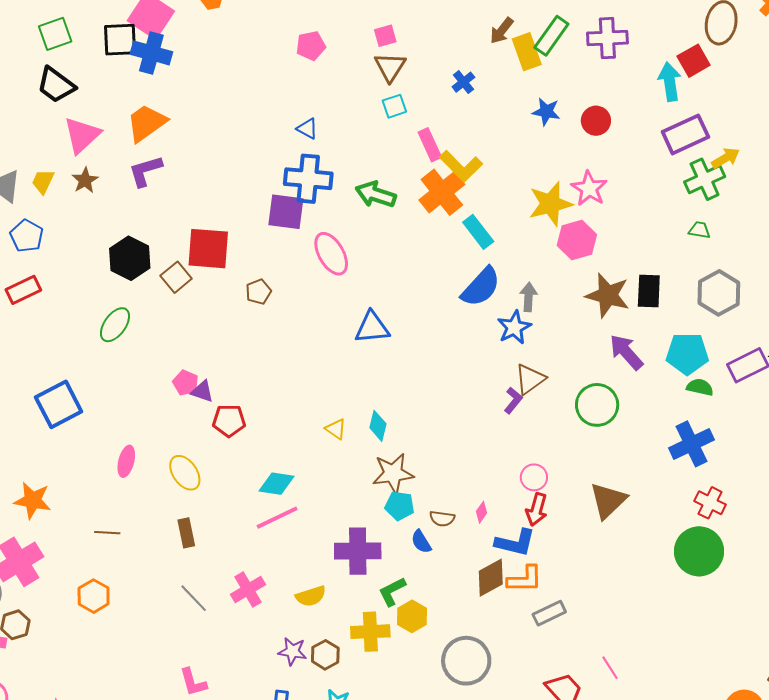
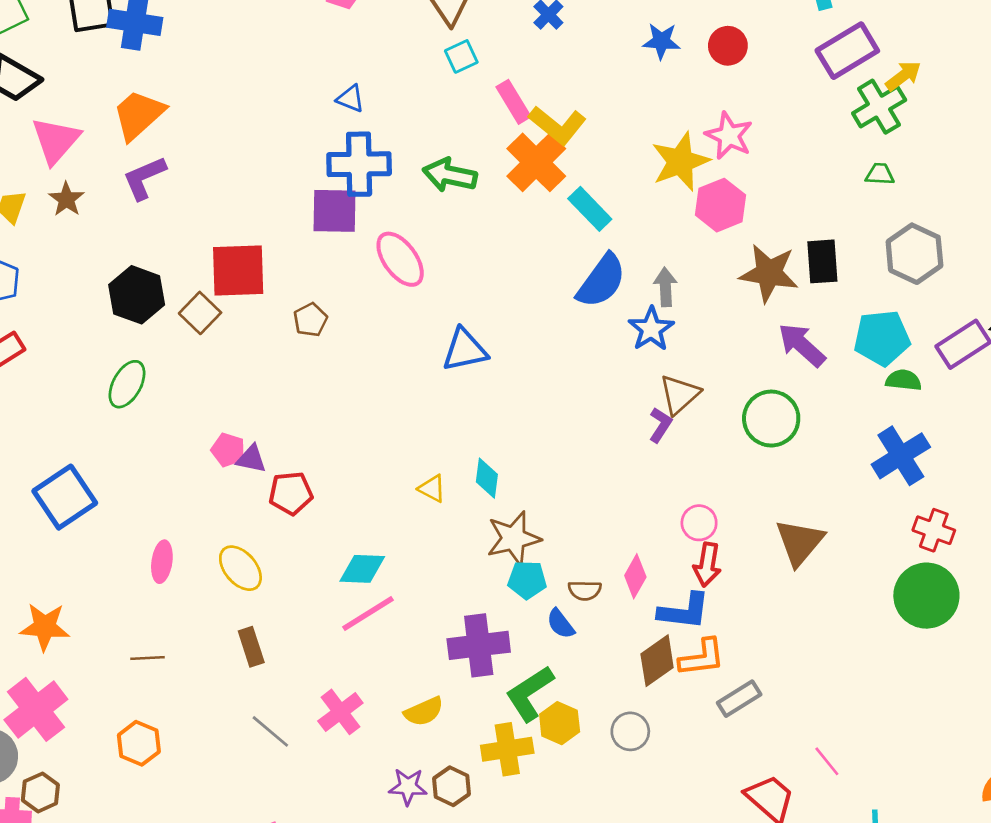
pink diamond: (481, 512) -> (635, 576), size x1.5
green L-shape: (392, 592) -> (530, 693), size x1.4
gray circle: (466, 661) -> (630, 731), moved, size x0.6

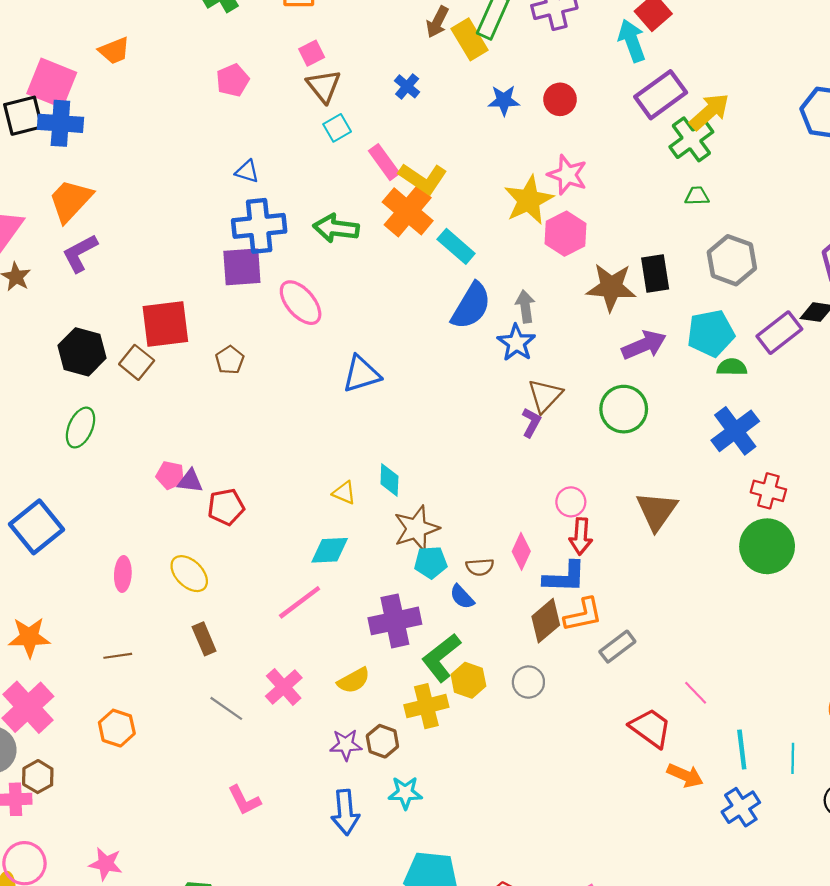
yellow arrow: (903, 76) -> (709, 112), size x1.4
purple arrow: (802, 345) -> (644, 345), turned 120
cyan diamond: (362, 569) -> (330, 550), moved

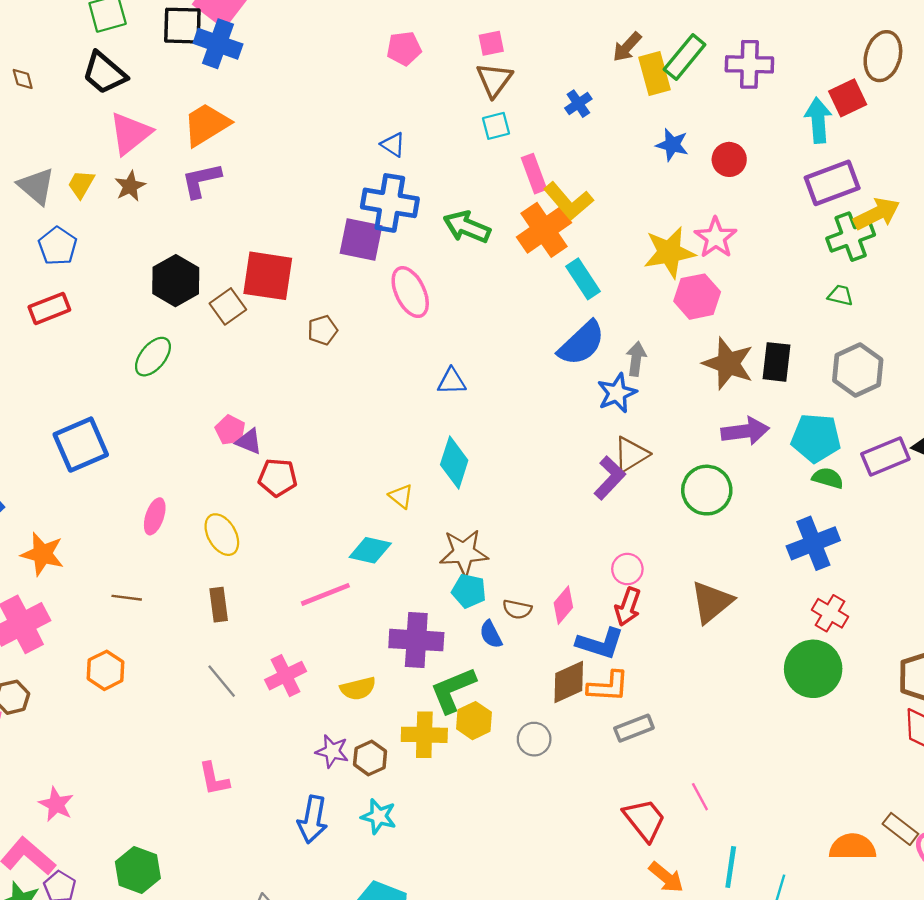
blue triangle: (361, 374) -> (452, 381), size x0.7
purple L-shape: (531, 423) -> (610, 478), size x1.4
cyan diamond: (389, 480) -> (454, 462), moved, size x1.4

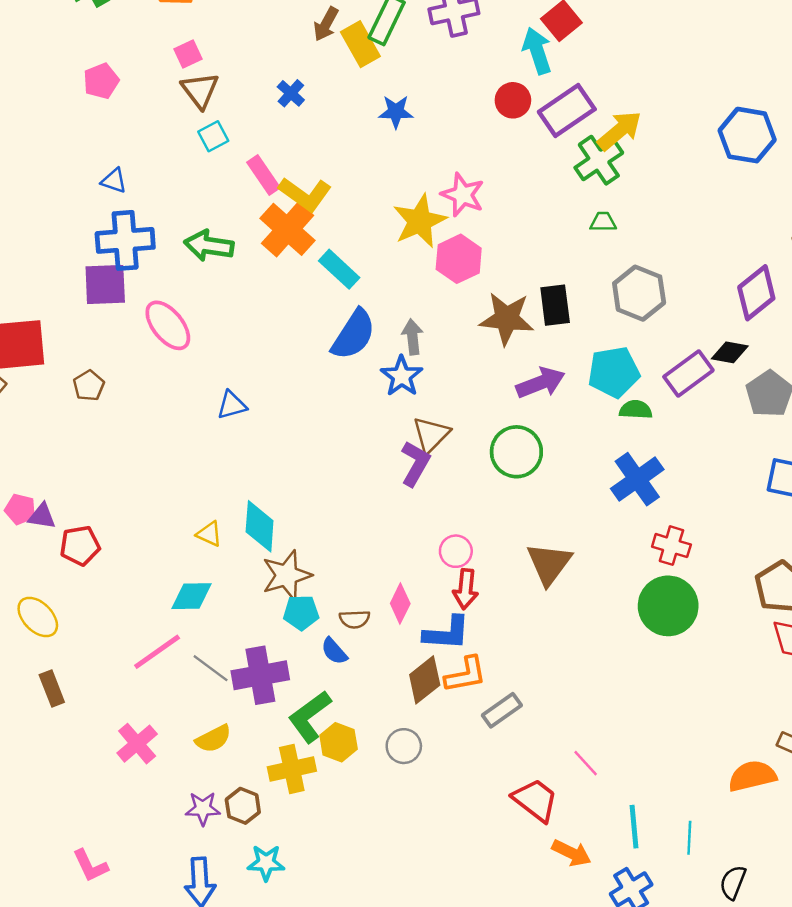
red circle: (729, 159) -> (513, 100), moved
cyan diamond: (454, 462) -> (260, 526), moved
gray line: (222, 681) -> (211, 668), moved

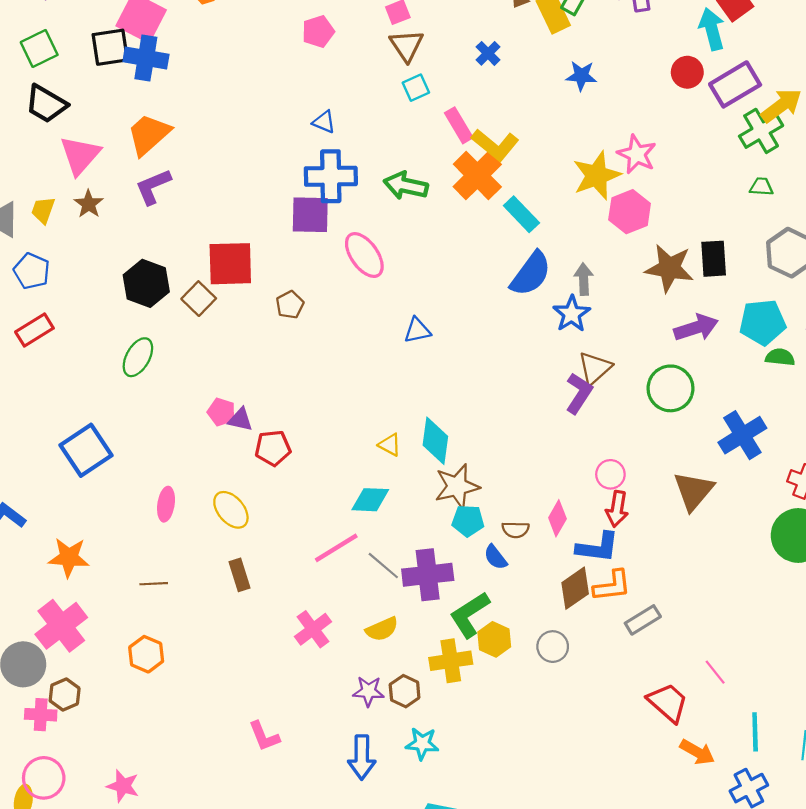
blue cross: (637, 479) -> (742, 435), moved

